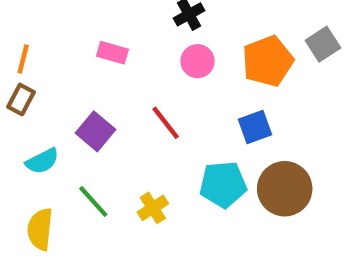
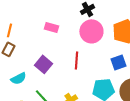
pink circle: (198, 61) -> (91, 31), size x1.5
red line: (166, 123) -> (76, 60), turned 42

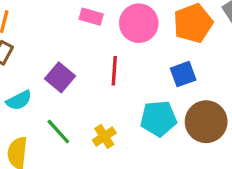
pink rectangle: (51, 27) -> (91, 17), moved

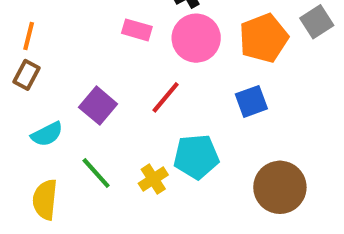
red line: (114, 71) -> (166, 97), turned 36
cyan pentagon: (159, 118) -> (196, 157), moved
brown circle: (206, 122) -> (280, 187), moved

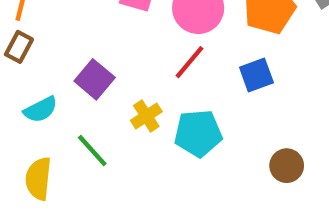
red line: (166, 97) -> (190, 62), moved
yellow cross: (153, 179) -> (146, 116), moved
brown circle: (280, 187) -> (287, 166), size x0.6

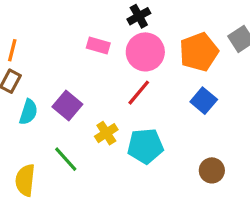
blue square: (256, 75) -> (204, 101), moved, turned -30
cyan semicircle: (41, 110) -> (28, 112), moved, turned -45

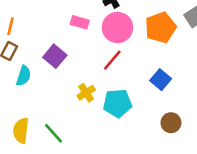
blue square: (204, 101) -> (161, 80), moved
purple square: (67, 106) -> (55, 56), moved
green line: (66, 159) -> (54, 133), moved

